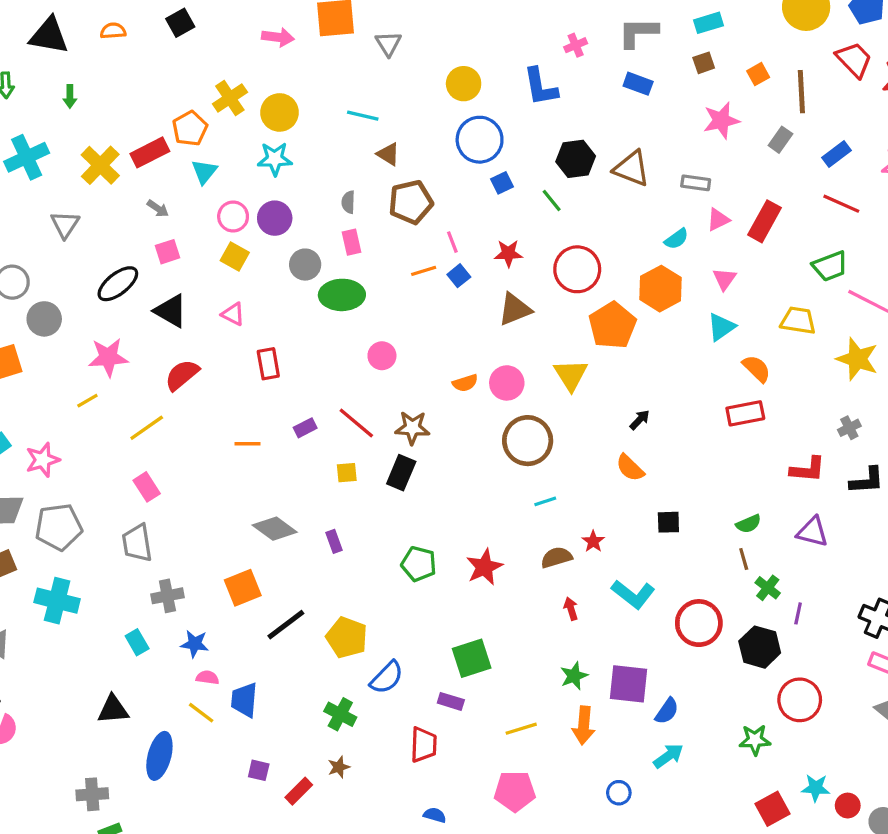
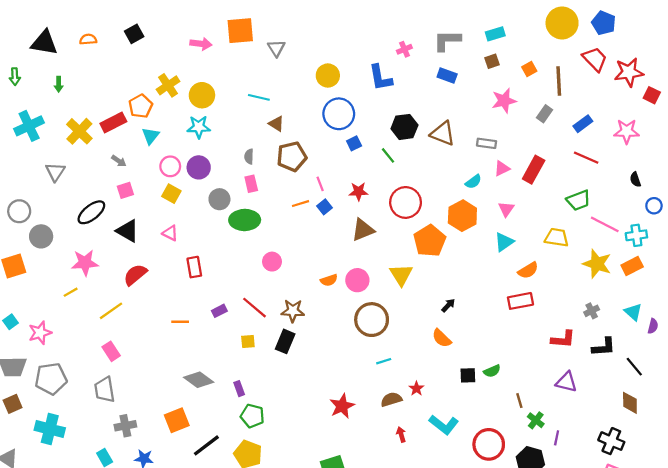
orange semicircle: (756, 369) -> (528, 270), turned 105
green semicircle: (748, 524) -> (492, 371), moved
green pentagon: (419, 564) -> (252, 416), moved

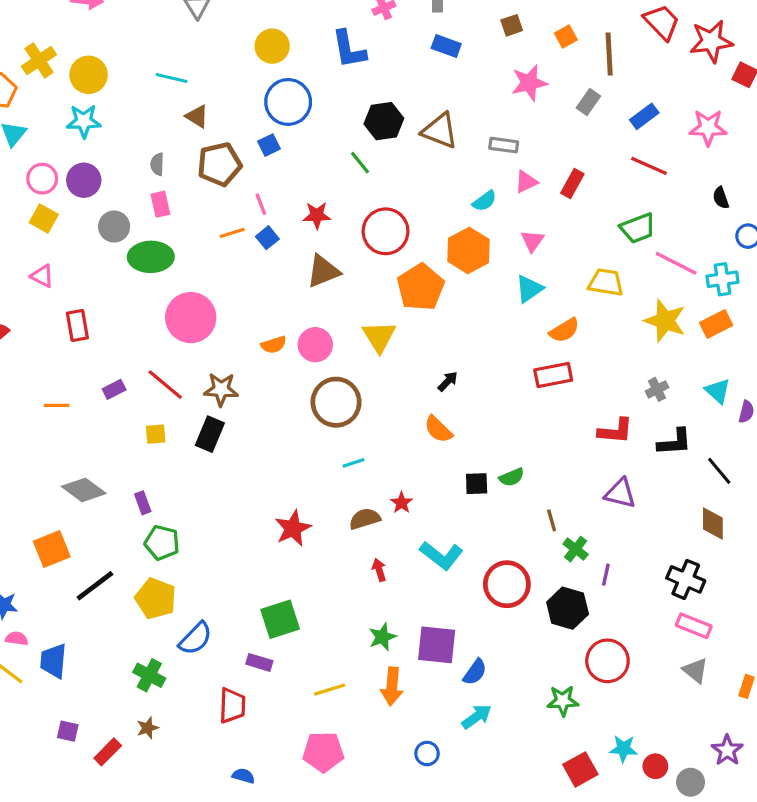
blue square: (354, 143) -> (269, 145), moved
red rectangle: (534, 170) -> (572, 183), size x0.7
pink circle: (272, 262) -> (191, 318), size x1.8

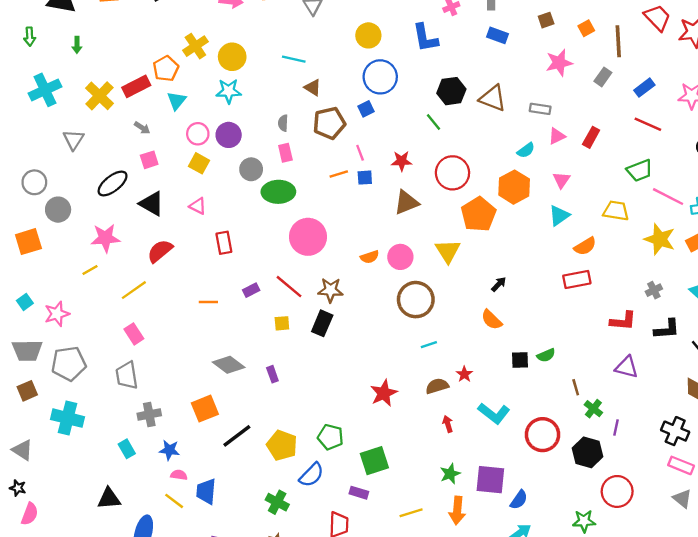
blue square: (267, 238) -> (365, 178), turned 35
green pentagon: (162, 543) -> (330, 437), moved

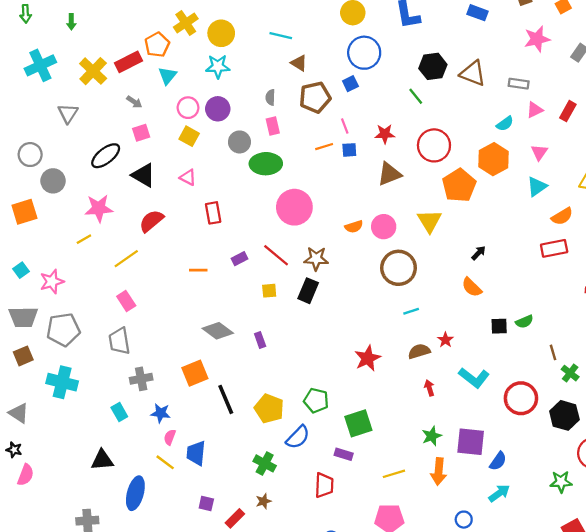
black line: (237, 436) -> (226, 399), turned -76
pink semicircle: (179, 475) -> (170, 437), turned -77

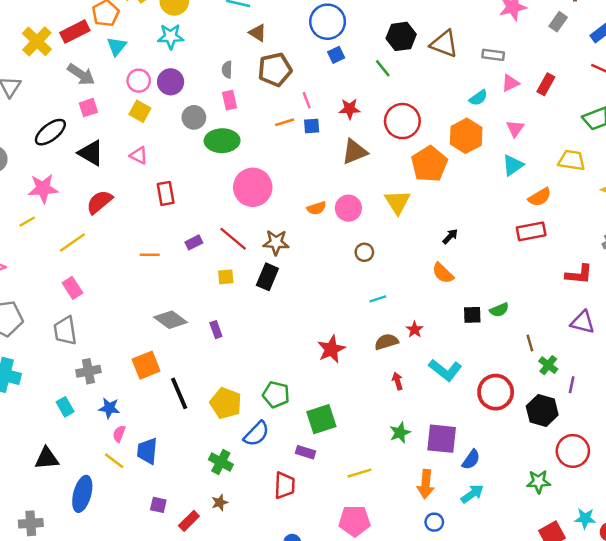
blue square: (350, 84) -> (336, 55), moved
gray arrow: (134, 102) -> (81, 74), size x1.6
brown circle: (399, 268) -> (364, 252), size x0.5
orange arrow: (439, 471) -> (426, 484), moved

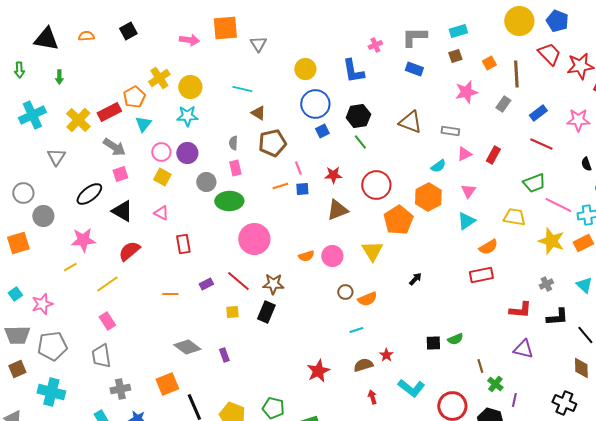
black hexagon: (401, 36) -> (358, 116), moved
orange semicircle: (443, 273) -> (367, 299), moved, turned -66

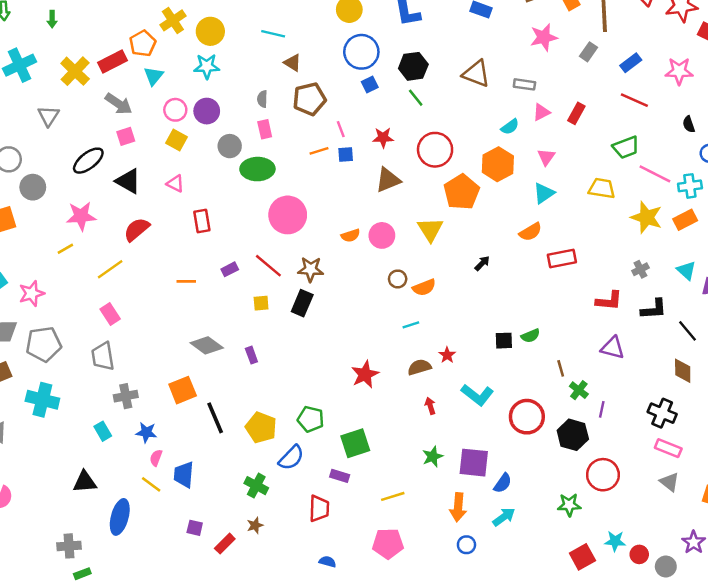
orange semicircle: (488, 247) -> (530, 232), moved

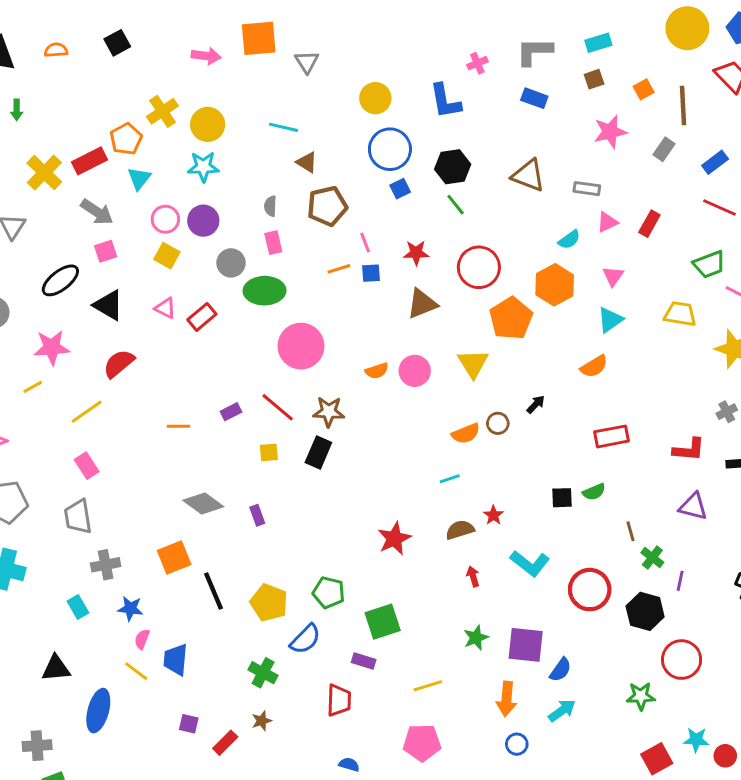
red rectangle: (202, 221) -> (202, 317), moved, turned 60
red rectangle: (562, 258) -> (612, 436), moved
brown circle: (398, 279) -> (498, 423), moved

